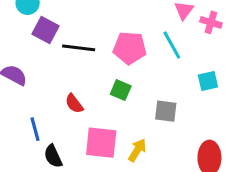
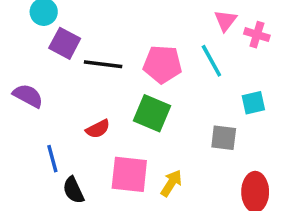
green square: (121, 90) -> (152, 113), size x1.5
red semicircle: (74, 104) -> (98, 129), turned -80
gray square: (166, 111) -> (224, 138), moved

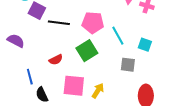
cyan line: (211, 61) -> (118, 36), moved
cyan square: (253, 103) -> (145, 45), turned 32
green square: (152, 113) -> (87, 51), turned 35

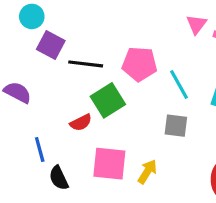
green square: (87, 51) -> (108, 100), moved
gray square: (128, 65) -> (176, 126), moved

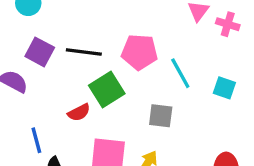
purple square: (51, 45) -> (40, 52), moved
gray square: (176, 126) -> (161, 116), moved

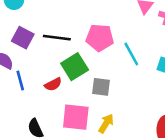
gray square: (161, 116) -> (101, 87), moved
blue line: (36, 140) -> (20, 81), moved

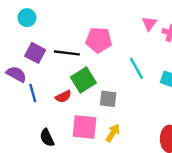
pink pentagon: (100, 38) -> (99, 40), moved

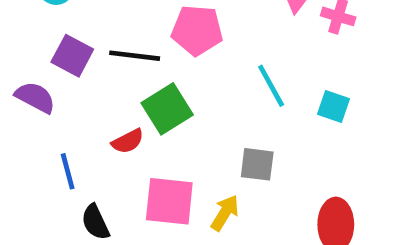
blue line: (33, 93) -> (68, 171), moved
gray square: (108, 99) -> (257, 164), moved

